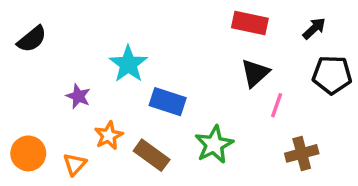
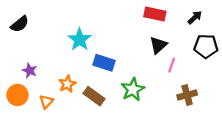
purple star: (78, 96) -> (30, 71), moved

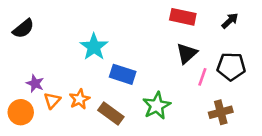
black pentagon: (206, 46) -> (231, 66), moved
orange triangle: (46, 102) -> (52, 100), moved

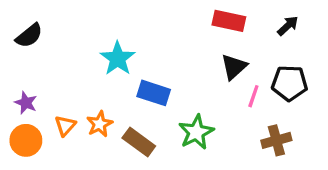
purple star: (35, 83) -> (26, 103), moved

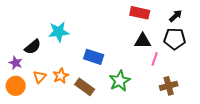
black semicircle: (29, 36) -> (33, 47), moved
cyan star: (118, 59) -> (59, 32), moved, turned 30
black triangle: (234, 67) -> (143, 41), turned 42
black pentagon: (289, 83) -> (175, 39), moved

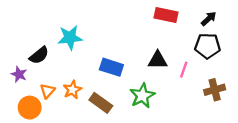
black triangle: (143, 41) -> (158, 60), moved
orange circle: (16, 86) -> (30, 108), moved
brown cross: (169, 86) -> (215, 90), moved

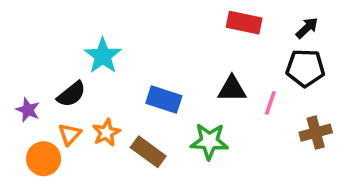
cyan star: (70, 38) -> (103, 56), turned -30
black semicircle: (39, 55) -> (71, 94), moved
green star: (142, 96) -> (209, 141), turned 30

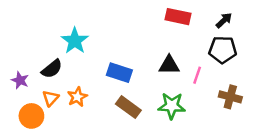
brown cross: (316, 133) -> (230, 97), turned 30
green star: (209, 141) -> (172, 106), moved
brown rectangle: (148, 152) -> (128, 107), moved

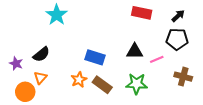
cyan star: (75, 41) -> (57, 15), moved
pink line: (197, 75) -> (157, 59), turned 48
orange star: (77, 97) -> (79, 80), moved

